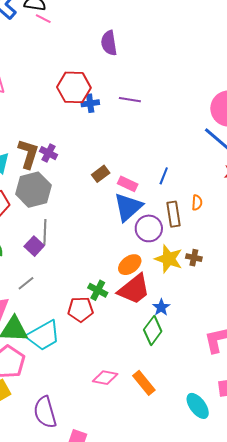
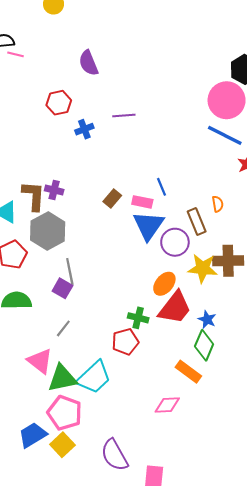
red hexagon: (74, 87) -> (59, 103), moved, size x0.7
blue line: (164, 176) -> (162, 187), moved, turned -30
brown cross: (194, 258) -> (228, 261), size x1.8
orange rectangle: (144, 383) -> (188, 372), moved

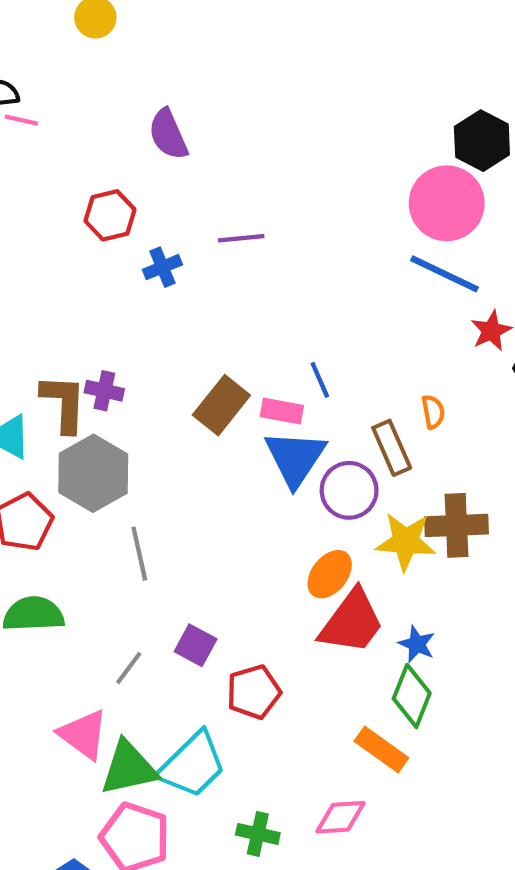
brown rectangle: (112, 198) -> (221, 405), size x1.5
purple square: (62, 288) -> (196, 645), moved
green cross: (138, 318) -> (258, 834), moved

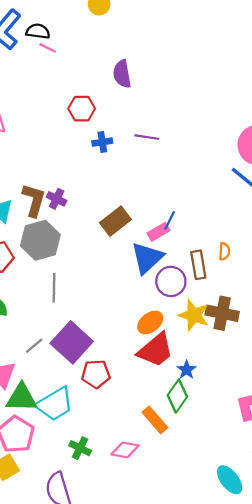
blue line: (320, 380) -> (170, 220), turned 36
pink rectangle: (282, 411) -> (158, 232), moved, turned -55
purple square: (196, 645) -> (72, 342), size x1.8

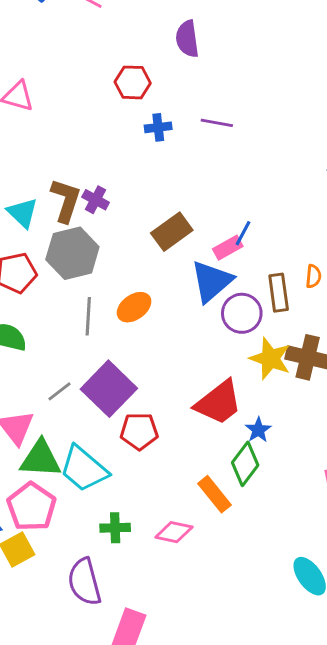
orange ellipse: (150, 322) -> (134, 307), moved
cyan trapezoid: (55, 404) -> (84, 469), turned 69
green cross: (80, 448) -> (115, 528), turned -30

